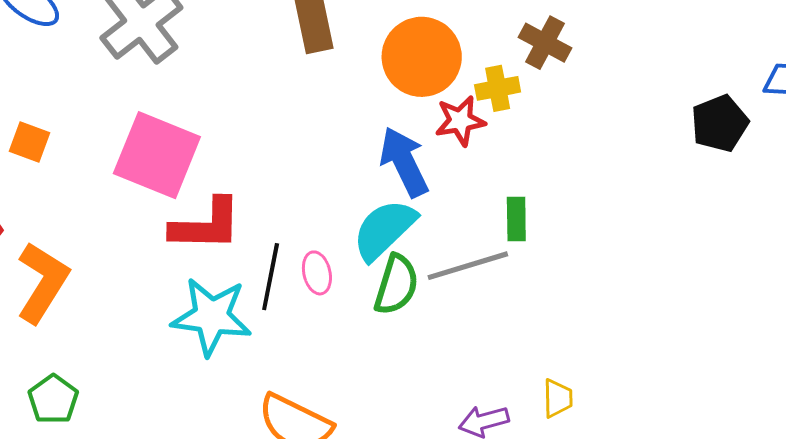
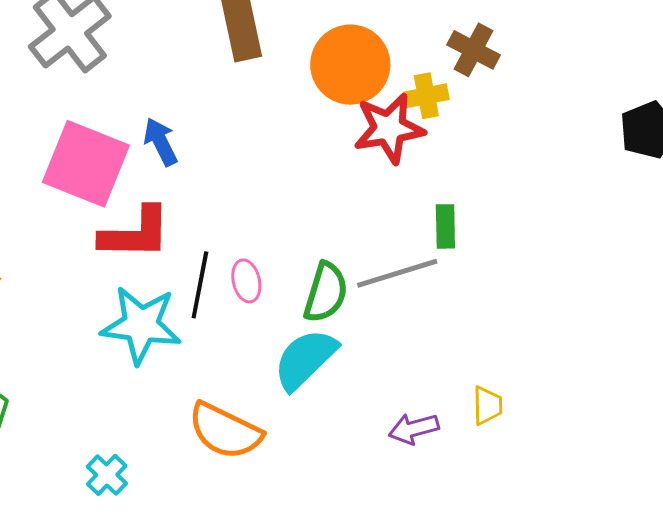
red star: (460, 121) -> (389, 128), size x1.4
blue arrow: (404, 162) -> (161, 142), moved, size x0.7
cyan semicircle: (384, 230) -> (305, 359), moved

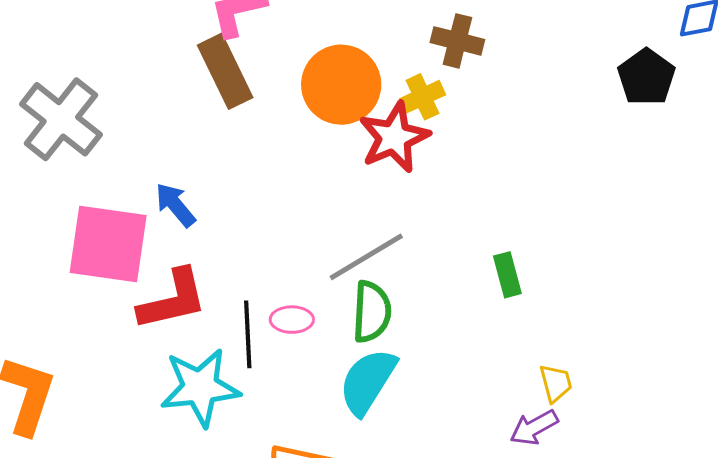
green rectangle: (445, 226) -> (507, 275), moved
gray line: (397, 273) -> (366, 257), moved
pink ellipse: (246, 281) -> (292, 320), turned -63
purple arrow: (414, 429) -> (534, 428), moved

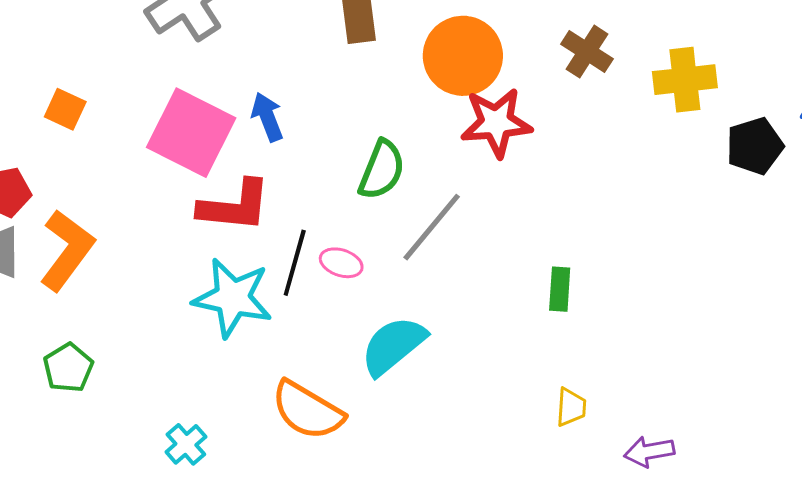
yellow cross: (422, 97) -> (685, 80), moved, size x1.4
gray line: (366, 257) -> (432, 227), turned -38
green semicircle: (372, 312) -> (382, 170), moved
purple arrow: (534, 428) -> (649, 452), moved

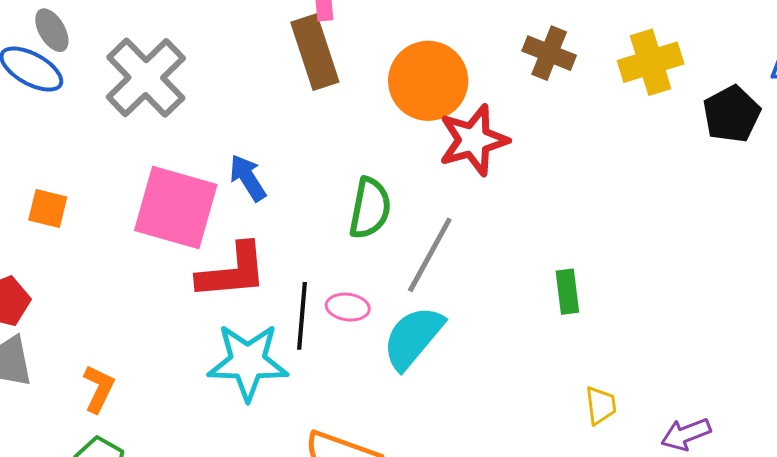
orange L-shape: (67, 250) -> (99, 389), moved, size x0.6
cyan semicircle: (393, 346) -> (413, 338), moved

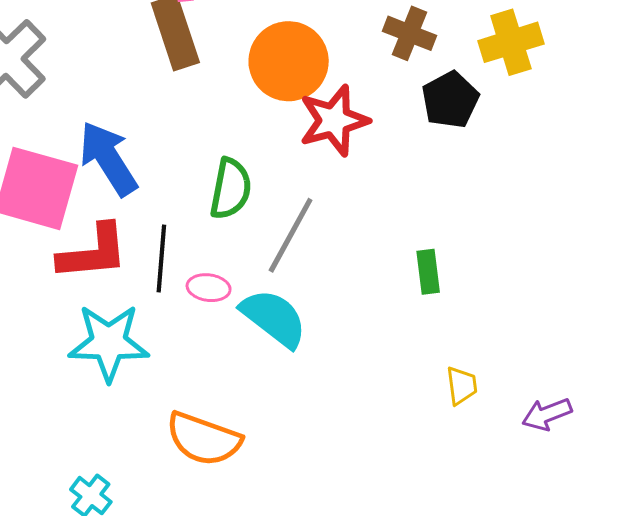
black pentagon: (732, 114) -> (450, 100), moved
blue arrow: (248, 178) -> (108, 159), size x1.6
black line: (302, 316) -> (161, 258), moved
cyan semicircle: (413, 338) -> (274, 318), turned 88

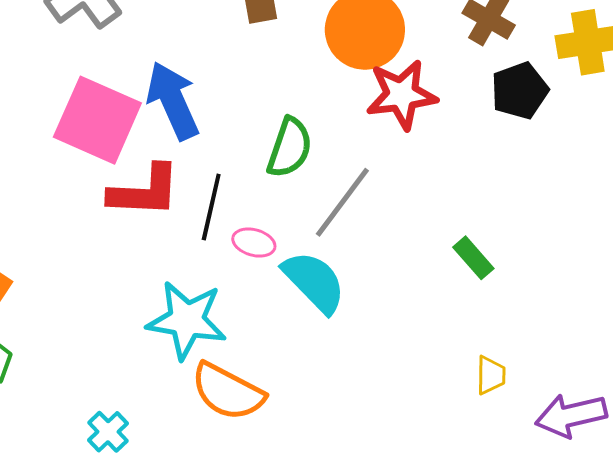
green rectangle: (428, 272) -> (473, 258), turned -42
cyan star: (109, 343) -> (187, 320), moved
purple arrow: (547, 414) -> (571, 415), size x1.4

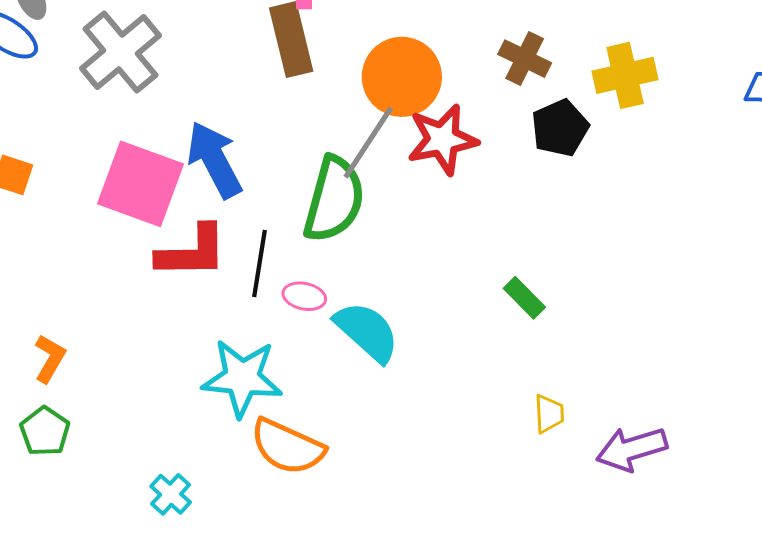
green semicircle: (290, 148) -> (334, 199), size x1.4
gray line: (342, 202) -> (368, 143), moved

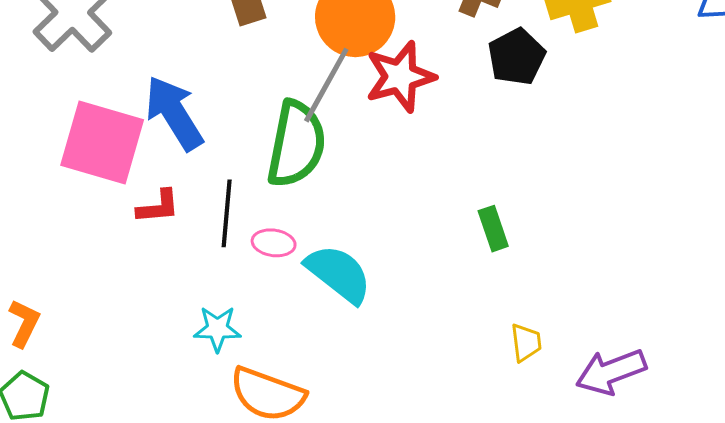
red L-shape: (192, 252) -> (158, 207), size x0.6
green rectangle: (524, 298) -> (493, 229), turned 30
cyan star: (242, 378) -> (217, 329), size x0.6

